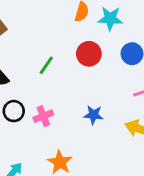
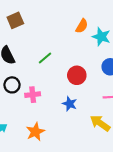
red circle: (89, 54) -> (77, 75), moved

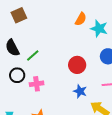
green line: (45, 58) -> (33, 55), moved
blue star: (70, 104) -> (80, 91), moved

